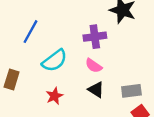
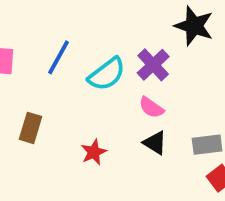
purple cross: (95, 37) -> (153, 65), turned -35
cyan semicircle: (54, 61) -> (107, 74), moved

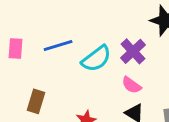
blue line: (58, 57) -> (58, 46), turned 44

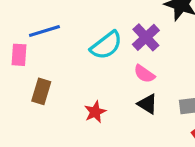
blue line: (58, 46) -> (44, 31), moved
pink rectangle: (16, 48) -> (19, 55), moved

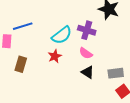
purple cross: (146, 37) -> (87, 30), turned -30
red star: (95, 112) -> (55, 56), moved

